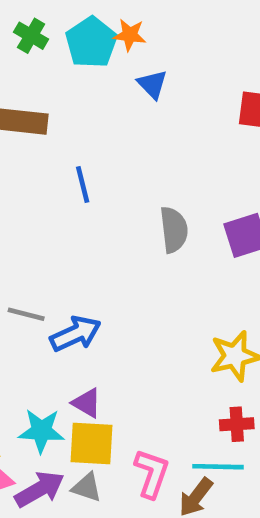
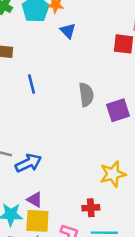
gray semicircle: (174, 230) -> (86, 95), moved
red cross: (237, 424) -> (91, 208), moved

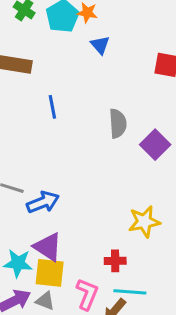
purple square: (118, 110) -> (155, 145), turned -30
purple triangle: (35, 200) -> (48, 247), size x1.5

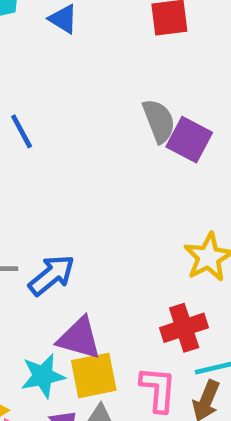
gray semicircle: (118, 123) -> (159, 121), moved
red cross: (115, 261) -> (184, 328), size x1.4

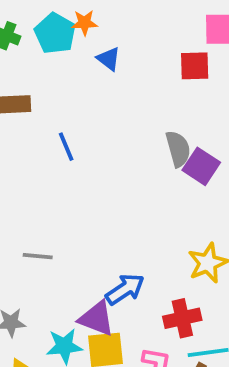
blue arrow: (52, 275) -> (125, 289), moved

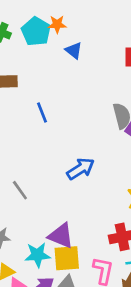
gray line: (38, 256) -> (20, 190), turned 48
blue arrow: (125, 289) -> (81, 169), moved

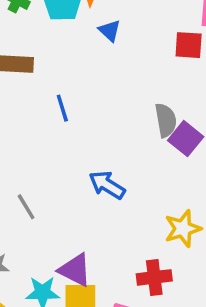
blue arrow: (81, 169) -> (107, 185), turned -120

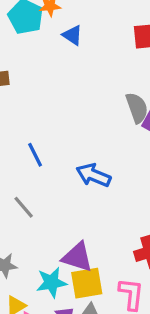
blue line: (62, 108) -> (35, 155), moved

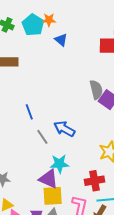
gray line: (24, 207) -> (42, 137), moved
cyan star: (51, 282) -> (59, 164), moved

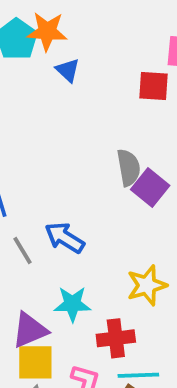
orange star: (49, 20) -> (47, 31), size x1.5
cyan star: (59, 164) -> (72, 304), moved
purple triangle: (49, 179) -> (30, 330), turned -50

